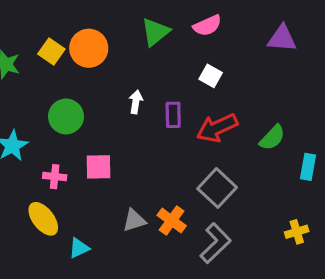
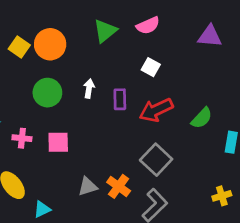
green circle: (66, 116) -> (47, 93), moved
pink cross: (55, 177) -> (22, 138), moved

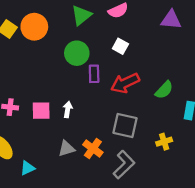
white arrow: (89, 89) -> (68, 109), moved
green circle: (47, 93) -> (77, 53), moved
gray square: (156, 160) -> (125, 126), turned -30
yellow cross: (222, 196) -> (164, 142), moved

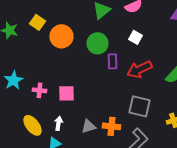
orange circle: (34, 27) -> (62, 36), moved
white arrow: (68, 109) -> (58, 123), moved
orange cross: (93, 149) -> (112, 126), turned -30

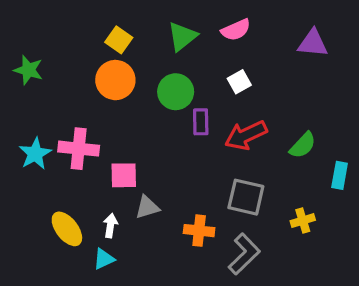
yellow square: (38, 22) -> (119, 40), moved
white square: (136, 37) -> (239, 82), turned 32
pink cross: (40, 90) -> (79, 149), moved, size x1.6
gray triangle: (88, 126) -> (147, 207), moved

